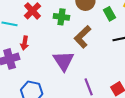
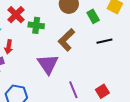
green cross: (61, 17) -> (36, 25), moved

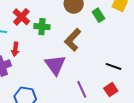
black line: (104, 41) -> (113, 66), moved, turned 35

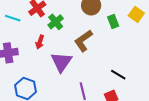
green cross: (42, 27) -> (56, 22), turned 35
red arrow: (15, 49) -> (40, 42), moved

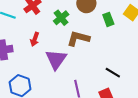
green cross: (56, 22) -> (61, 18), moved
brown L-shape: (83, 41) -> (78, 38), turned 50

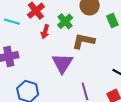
red arrow: (35, 39) -> (45, 32), moved

